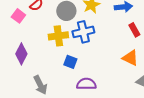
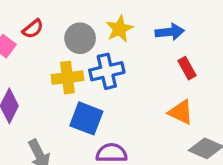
blue square: (70, 62) -> (86, 118), size x1.5

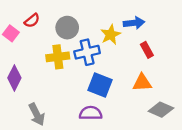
yellow star: (119, 29) -> (111, 35), moved
orange triangle: (181, 112) -> (142, 83), turned -30
blue square: (86, 118) -> (100, 85), moved

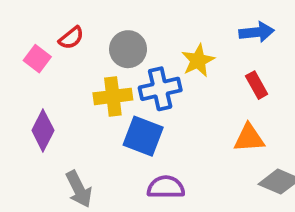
blue arrow: (134, 23) -> (257, 32), moved
blue square: (100, 85) -> (143, 136), moved

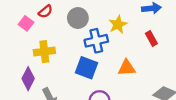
yellow cross: (113, 96) -> (44, 52), moved
purple diamond: (43, 130) -> (28, 79), moved
orange triangle: (249, 138) -> (127, 68), moved

